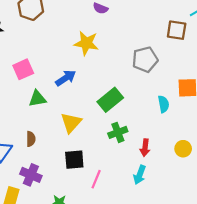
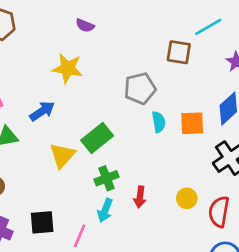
cyan semicircle: (164, 104) -> (159, 122), moved
yellow triangle: (71, 123) -> (62, 155), moved
black square: (74, 160) -> (42, 222), moved
cyan arrow: (140, 175) -> (105, 210), moved

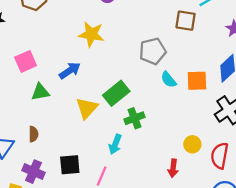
cyan semicircle: (159, 122) -> (169, 80), turned 150
green cross: (106, 178) -> (134, 118), moved
red arrow: (140, 197) -> (173, 168), moved
cyan arrow: (105, 210) -> (115, 144), moved

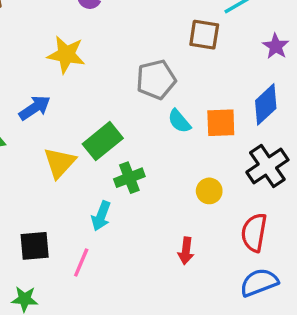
yellow circle: (192, 144) -> (209, 191), moved

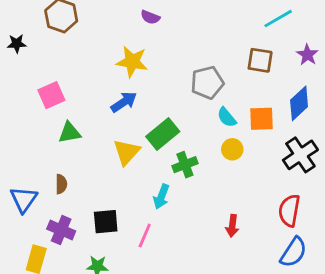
brown square: (204, 35) -> (260, 60), moved
blue arrow: (35, 108) -> (124, 102), moved
yellow circle: (209, 191) -> (232, 149), moved
blue semicircle: (259, 282) -> (293, 252), turned 144

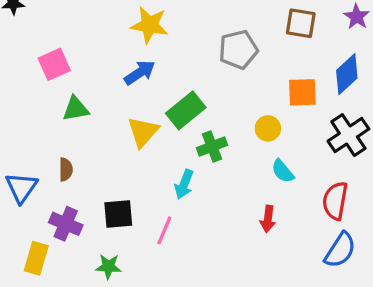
cyan semicircle: (227, 117) -> (283, 171), moved

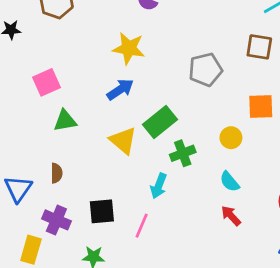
yellow triangle: (143, 132) -> (123, 141), turned -32
cyan semicircle: (283, 171) -> (230, 182), moved
red arrow: (268, 219) -> (231, 216), turned 130

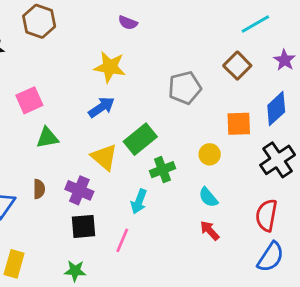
brown square: (259, 47) -> (237, 66), turned 36
purple cross: (56, 220) -> (79, 190), moved

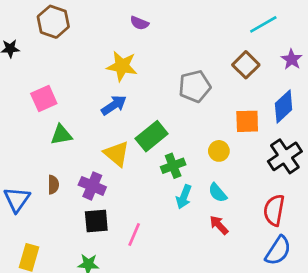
cyan arrow: (139, 201) -> (184, 197), moved

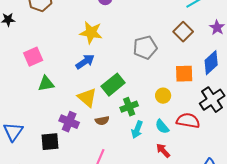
brown semicircle: (53, 185) -> (102, 121), moved, turned 80
red semicircle: (274, 210) -> (188, 121), moved, turned 90
black square: (96, 221) -> (50, 142), moved

